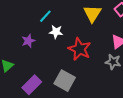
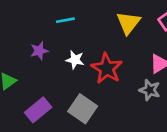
cyan line: (45, 16) -> (65, 20), turned 32
white star: (56, 32) -> (75, 60), moved

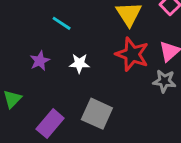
cyan line: (65, 20) -> (62, 23), turned 54
red star: (107, 68) -> (132, 54), moved

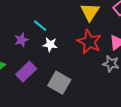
cyan line: (62, 23) -> (40, 26), moved
purple rectangle: (50, 124) -> (26, 72), moved

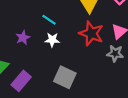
cyan line: (40, 26) -> (49, 20), moved
purple rectangle: (26, 72) -> (21, 81), moved

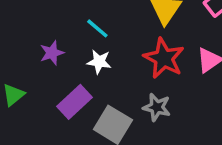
gray star: (115, 53) -> (157, 107), moved
purple rectangle: (21, 81) -> (75, 102), moved

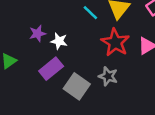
cyan line: (97, 28) -> (90, 13), moved
white star: (99, 62) -> (59, 41), moved

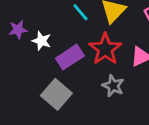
purple rectangle: (51, 69) -> (70, 57), moved
gray star: (108, 76) -> (113, 86), moved

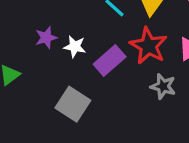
gray square: (56, 94) -> (73, 104), moved

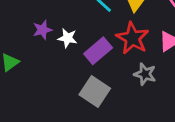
gray square: (73, 104) -> (95, 92), moved

